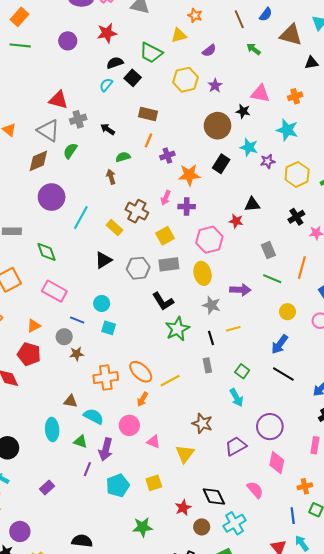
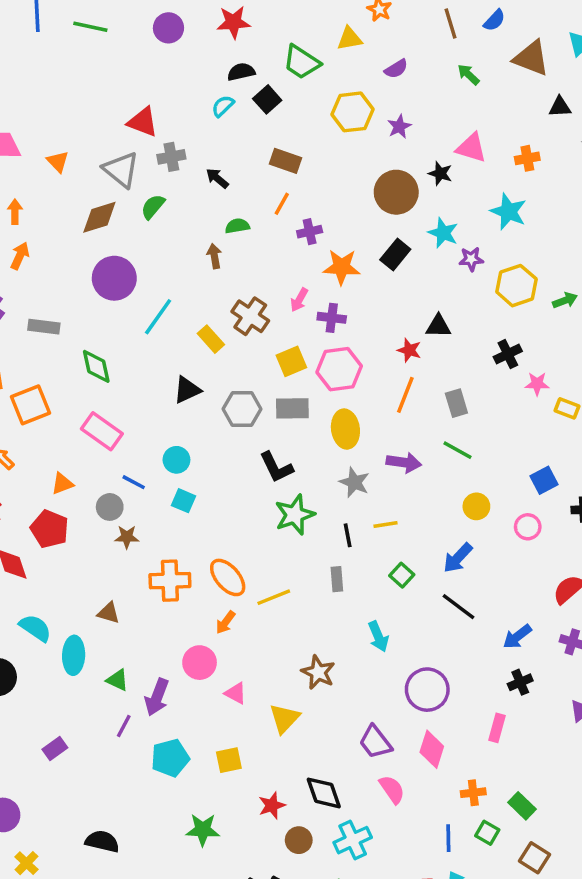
pink hexagon: (209, 240) -> (339, 369), moved
orange line: (302, 268) -> (405, 395), moved
green square: (242, 371) -> (402, 575), moved
cyan semicircle: (94, 416) -> (35, 628), moved
purple trapezoid: (236, 446) -> (375, 742), moved, turned -105

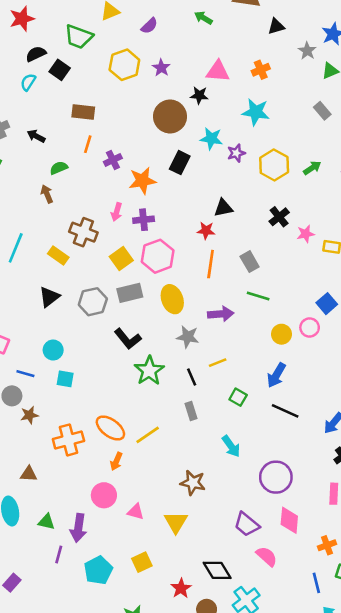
pink circle: (528, 527) -> (310, 327), moved

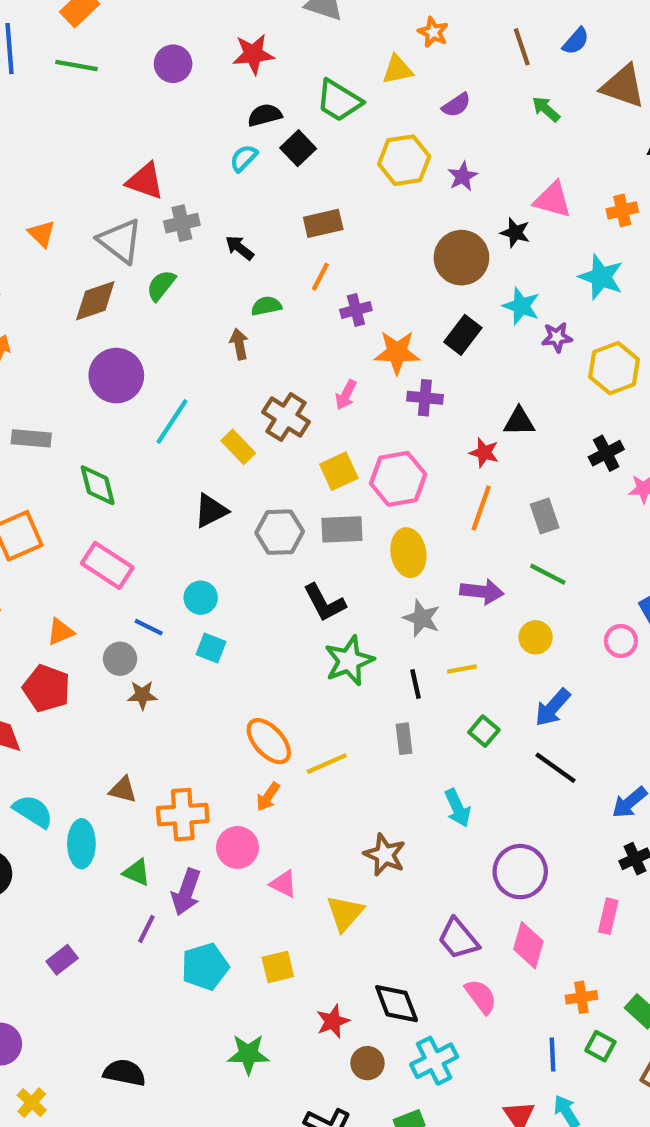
brown rectangle: (83, 112) -> (323, 223), turned -30
purple cross: (144, 220) -> (425, 398), moved
yellow circle: (281, 334) -> (536, 637), moved
orange cross: (68, 440) -> (183, 815), moved

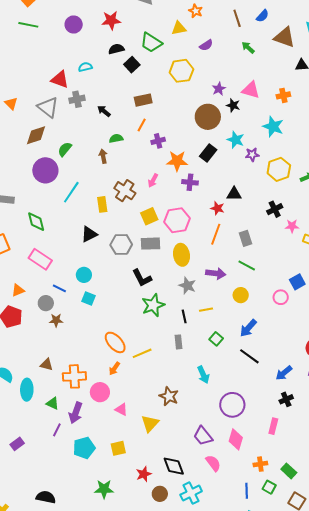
cyan semicircle: (244, 158) -> (85, 67), moved, turned 32
purple star: (463, 176) -> (219, 89), moved
green semicircle: (161, 285) -> (65, 149), moved
yellow rectangle: (238, 447) -> (102, 204), turned 35

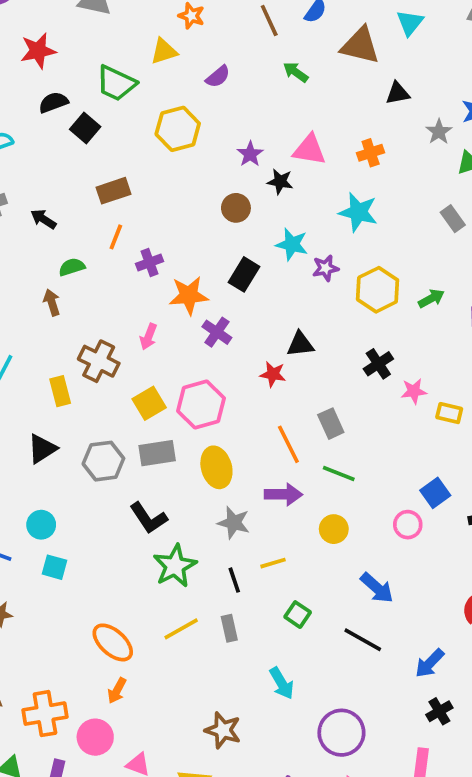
brown circle: (208, 117) -> (236, 208), size x0.6
purple cross: (190, 182) -> (217, 332), turned 35
orange line: (216, 234) -> (288, 444), moved, turned -40
blue arrow: (248, 328) -> (377, 588), moved, turned -84
yellow line: (142, 353) -> (181, 629), moved

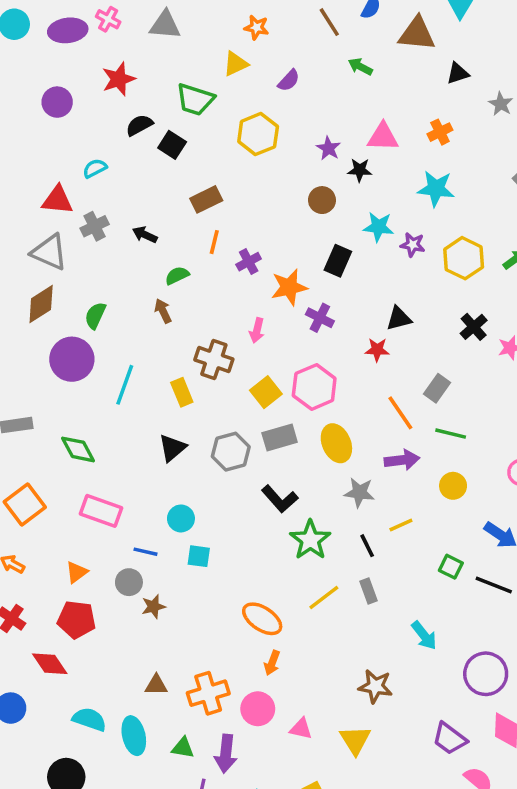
purple star: (325, 268) -> (413, 245), turned 30
gray rectangle: (331, 424) -> (437, 388), turned 68
green square: (298, 615) -> (451, 567), moved

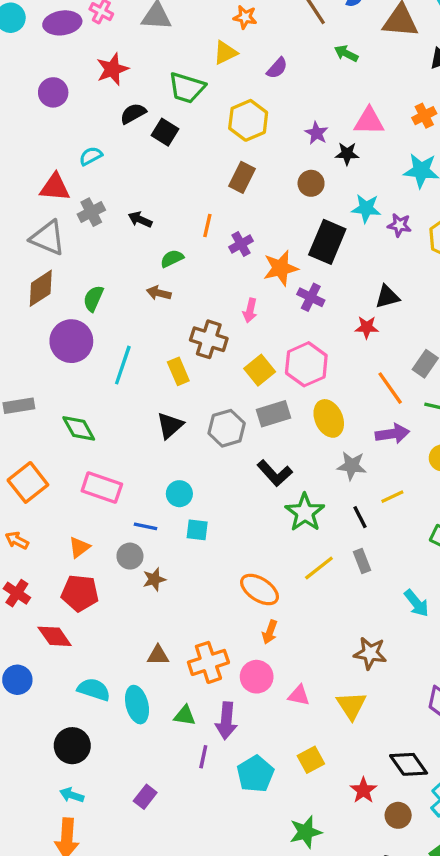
brown rectangle: (206, 199) -> (242, 177), moved, turned -36
black rectangle: (338, 261) -> (327, 242), size x1.4
brown arrow: (163, 311) -> (159, 293), turned -50

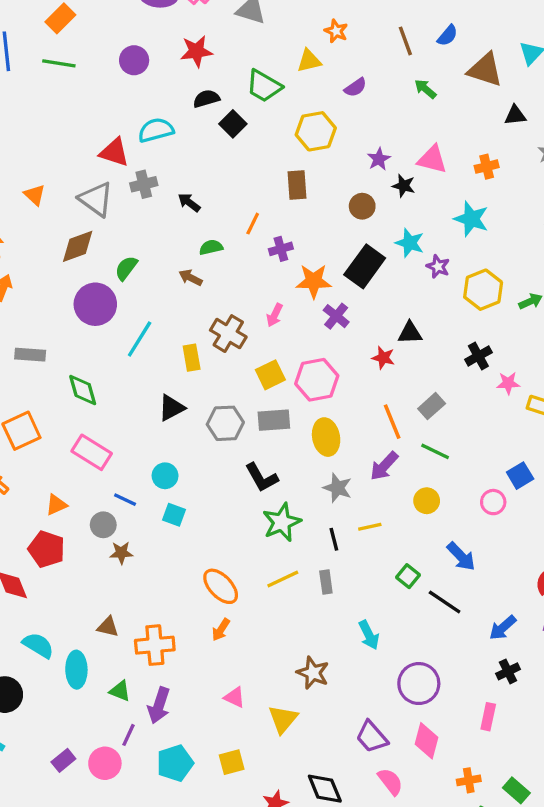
cyan semicircle: (91, 156) -> (156, 130), size x1.5
brown rectangle: (242, 177) -> (297, 185), turned -44
purple arrow: (392, 434) -> (384, 466), turned 128
pink circle: (257, 677) -> (105, 763), moved

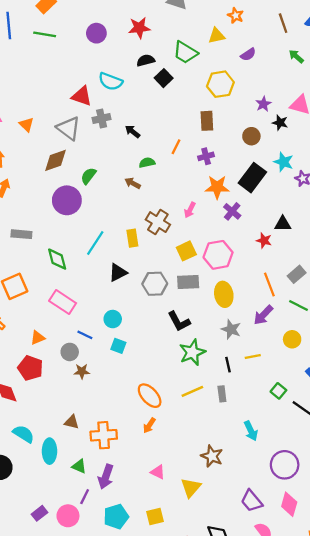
cyan semicircle: (156, 130) -> (111, 81), turned -145
purple cross: (281, 249) -> (206, 156), moved
cyan line: (140, 339) -> (95, 243), moved

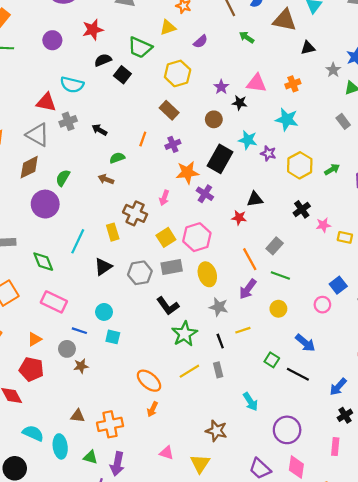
brown rectangle: (207, 121) -> (169, 110), turned -36

